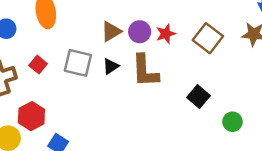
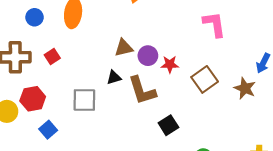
gray square: (78, 63) -> (84, 100), moved, turned -30
brown L-shape: (145, 71) -> (142, 91), turned -32
black square: (198, 97) -> (168, 125), moved

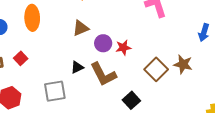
brown triangle: (124, 48) -> (81, 28), moved
brown square: (205, 79) -> (156, 69), moved
brown star: (245, 88) -> (183, 64), moved

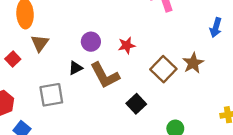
brown triangle: (81, 28) -> (40, 43), moved, turned -30
purple circle: (103, 43) -> (91, 42), moved
brown star: (183, 64) -> (193, 63), turned 30

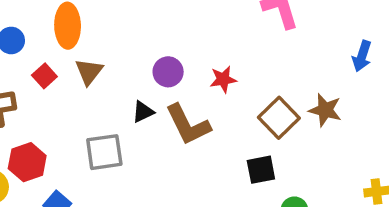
red square: (13, 59) -> (44, 76), moved
brown star: (193, 63) -> (325, 110), turned -30
black square: (136, 104) -> (261, 170), moved, turned 30

